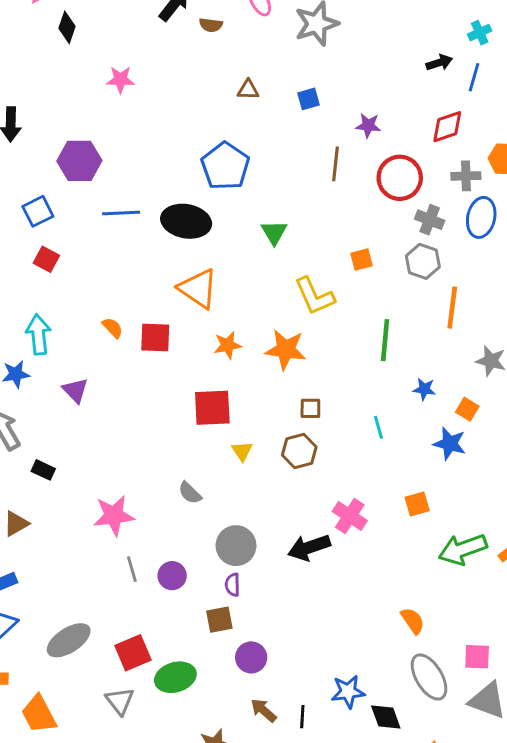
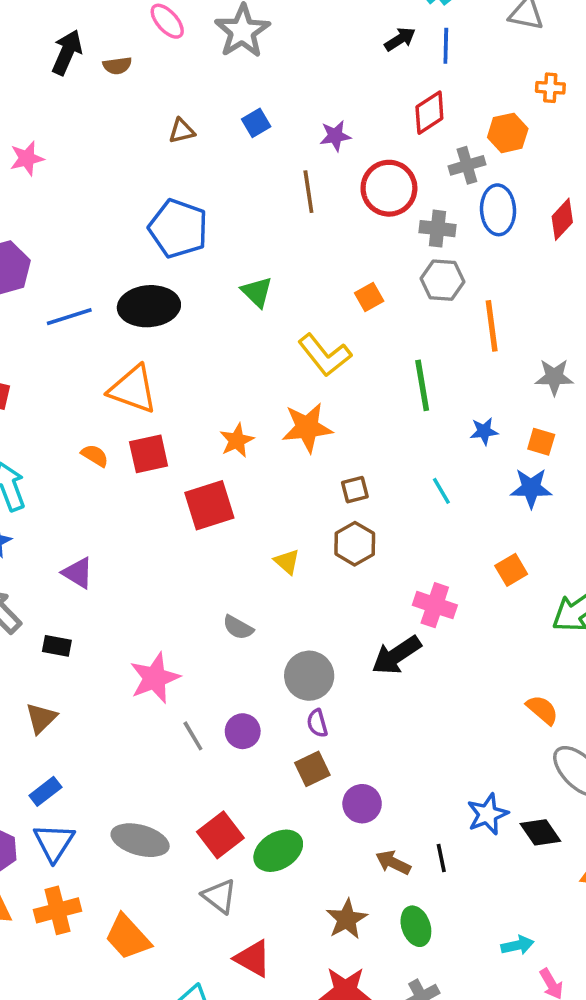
orange triangle: (198, 289) -> (133, 389), moved
purple triangle: (75, 390) -> (78, 573), moved
red square: (212, 408) -> (209, 505), moved
gray ellipse: (69, 640) -> (140, 840), turned 63

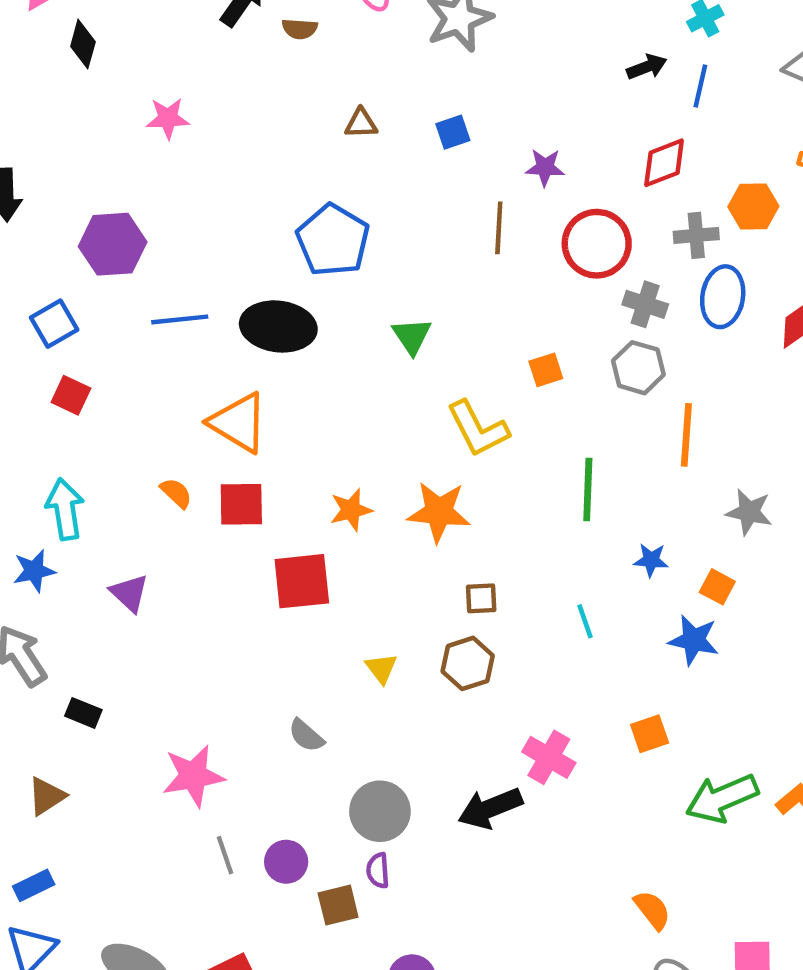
purple triangle: (78, 573) -> (129, 593), moved
brown square: (312, 769) -> (338, 905), moved

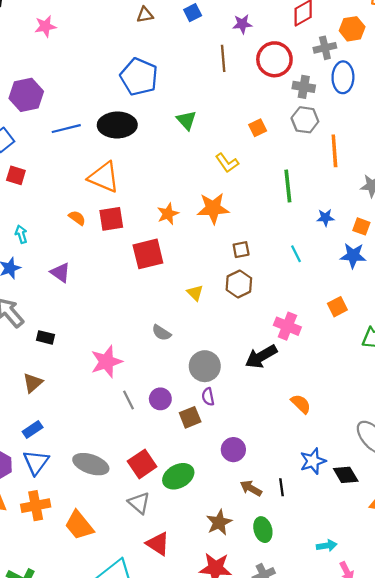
yellow L-shape: (478, 429) -> (227, 163), size x0.7
cyan arrow: (65, 509) -> (21, 234), size x0.6
orange semicircle: (652, 910) -> (301, 404), moved

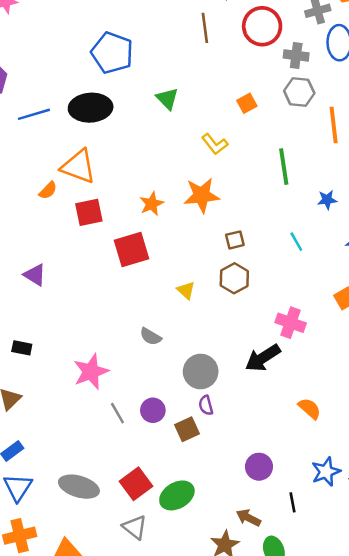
orange semicircle: (77, 218) -> (48, 190), moved, turned 102
purple circle: (233, 450) -> (259, 467), moved
brown arrow: (251, 488) -> (248, 518), moved

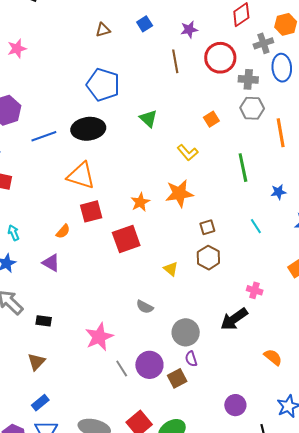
orange semicircle: (48, 190) -> (63, 231), moved
pink cross: (291, 323) -> (255, 290), size x0.7
purple circle: (153, 410) -> (149, 365), size x1.4

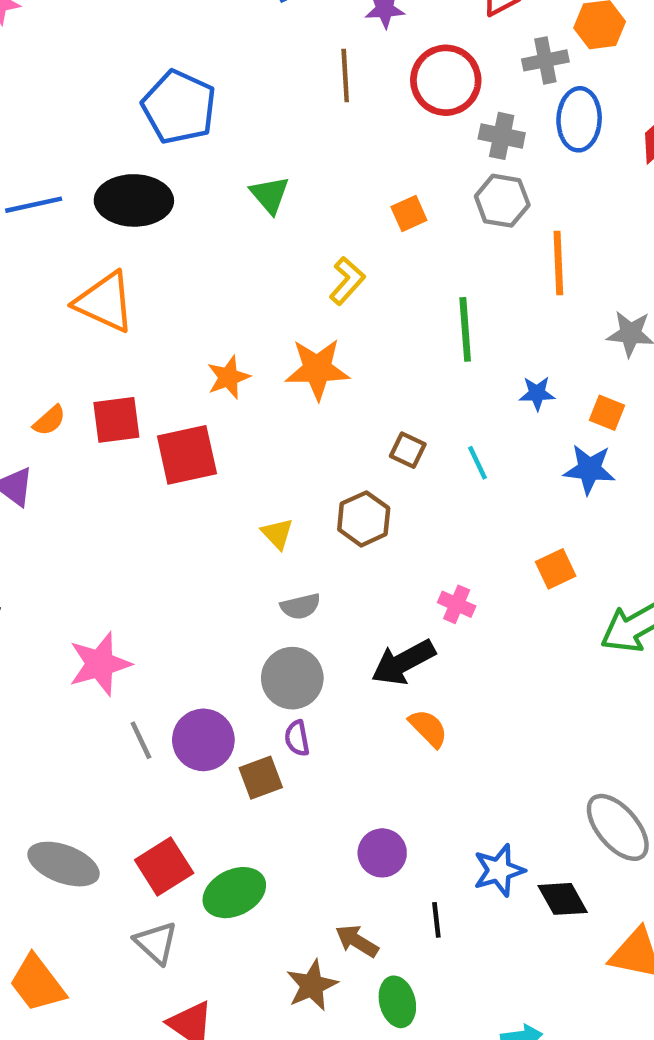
yellow L-shape: (188, 153) -> (347, 281), turned -105
red square: (91, 211) -> (116, 420), moved
brown square: (207, 227) -> (408, 450), moved, turned 35
gray semicircle: (145, 307) -> (300, 606), moved, turned -48
orange semicircle: (273, 357) -> (428, 728), moved

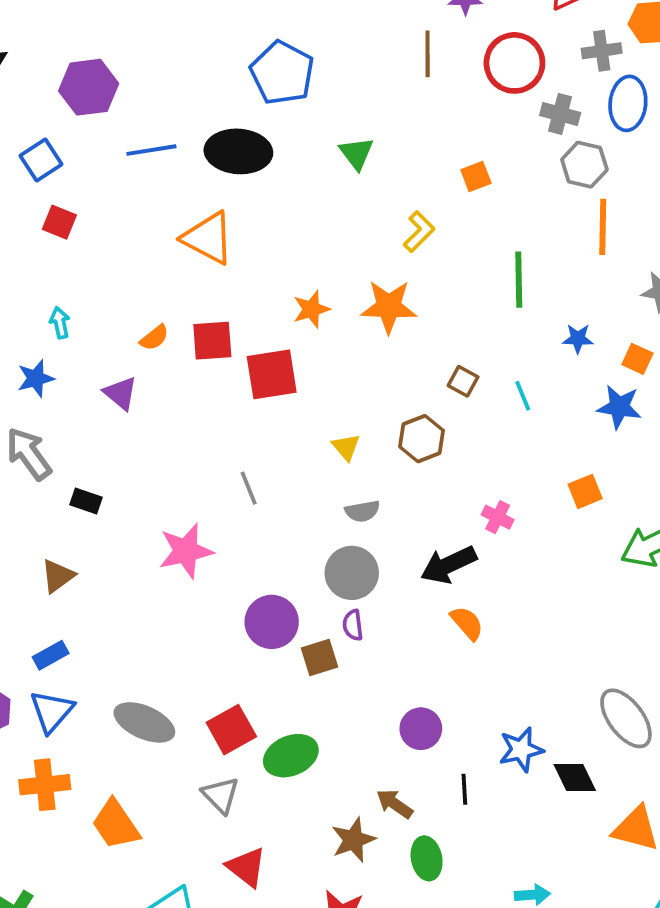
gray hexagon: (502, 201) -> (584, 165), moved
gray line: (141, 740) -> (249, 488), moved

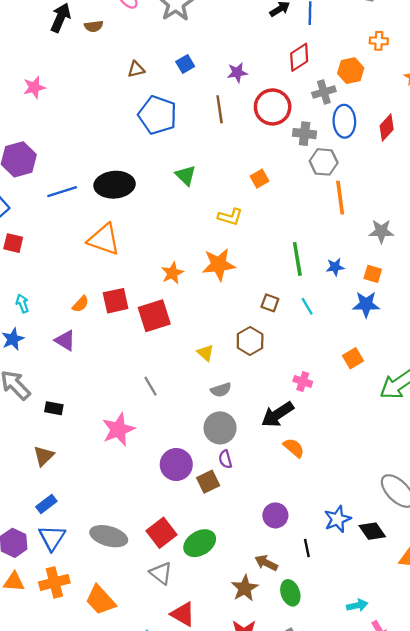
blue pentagon: (282, 73) -> (158, 115), moved
yellow L-shape: (419, 232) -> (230, 217), turned 70
green line: (519, 280) -> (297, 259), moved

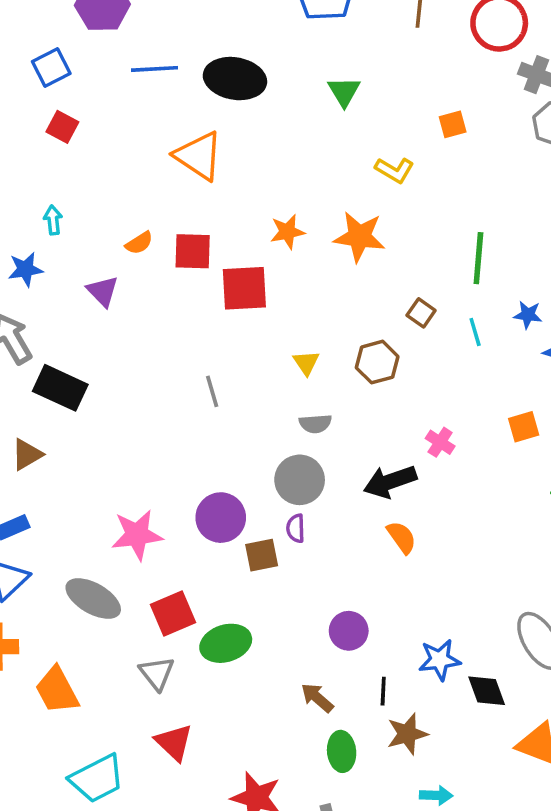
blue star: (335, 267) -> (528, 315), moved
black rectangle: (54, 408) -> (60, 388), size x1.8
pink star: (118, 429) -> (137, 535), moved
brown star: (245, 588) -> (407, 734), moved

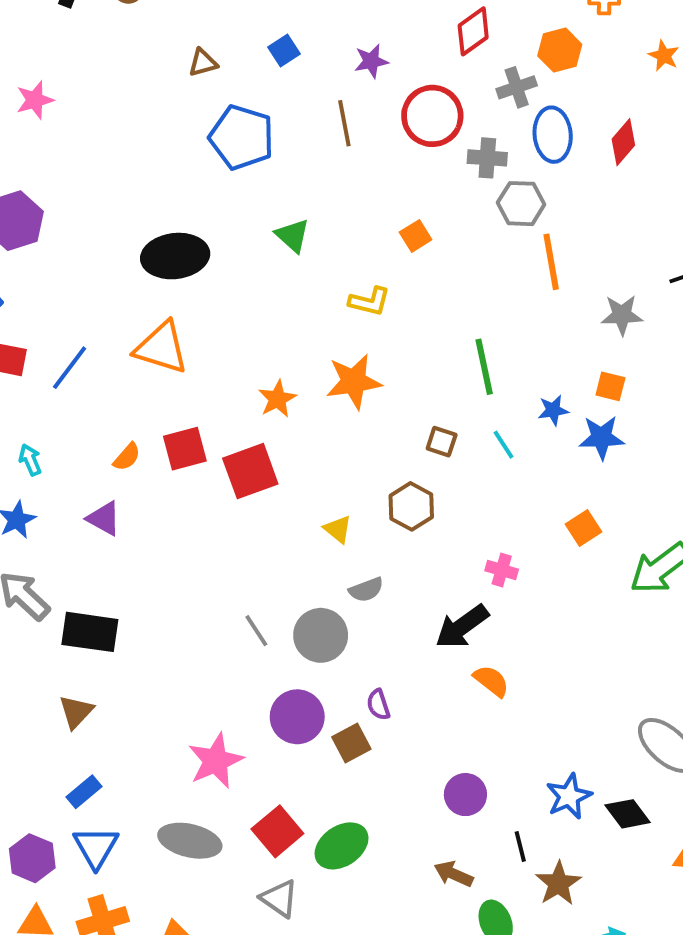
blue line: (155, 69) -> (70, 368), moved, turned -33
gray line: (212, 391) -> (256, 631), moved
gray circle: (300, 480) -> (321, 635), moved

